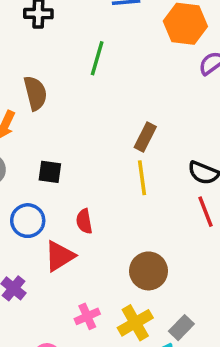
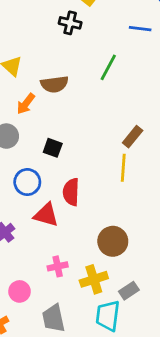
brown semicircle: (35, 93) -> (54, 84), turned 84
red semicircle: (84, 221) -> (71, 192), size x1.4
red triangle: (60, 256) -> (46, 215), turned 36

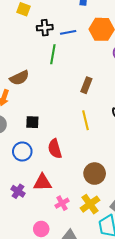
black cross: (70, 23) -> (45, 28), moved
blue line: (140, 29) -> (68, 32), moved
brown rectangle: (133, 137) -> (86, 85), moved
red triangle: (46, 215) -> (42, 182), moved

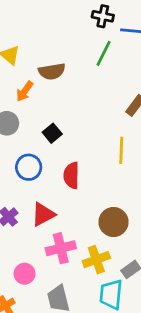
black square: (32, 122) -> (52, 133), turned 32
red triangle: (42, 182) -> (43, 214), turned -42
pink cross: (62, 203) -> (61, 248), size x1.5

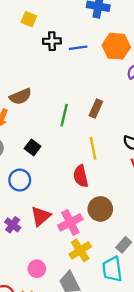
green line: (104, 53) -> (64, 115), moved
red semicircle: (71, 175) -> (81, 176), moved
pink cross: (61, 248) -> (70, 222), moved
yellow cross: (96, 260) -> (80, 250), moved

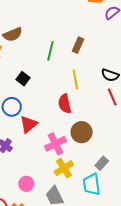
red triangle: (41, 216) -> (28, 124), moved

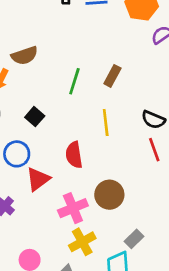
red semicircle: (65, 104) -> (74, 155), moved

